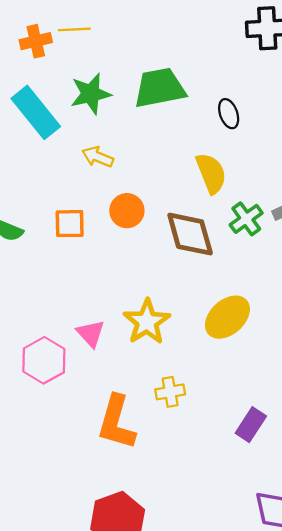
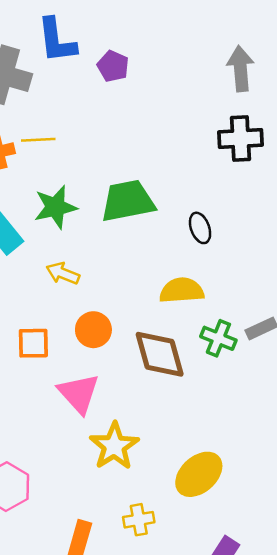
yellow semicircle: (211, 173) -> (182, 290), turned -72
green cross: (246, 219) -> (218, 338), turned -32
yellow ellipse: (227, 317) -> (199, 474), moved
pink triangle: (91, 333) -> (79, 393), moved, size x1.4

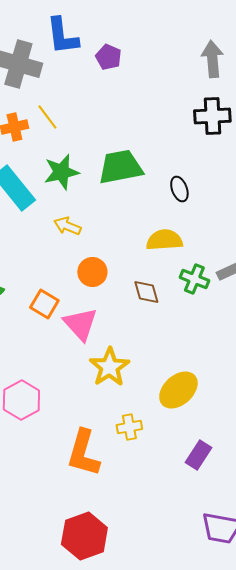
yellow line: (38, 140) -> (47, 117), turned 56
orange square: (33, 343) -> (44, 304), moved, turned 32
brown diamond: (160, 354) -> (146, 292), size x0.6

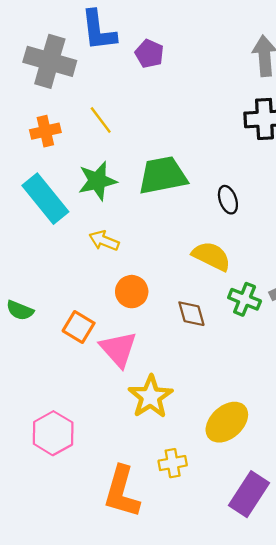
yellow line: (47, 117) -> (101, 120), moved
yellow semicircle: (164, 240) -> (211, 256), turned 30
purple rectangle: (198, 455) -> (249, 494), size x1.4

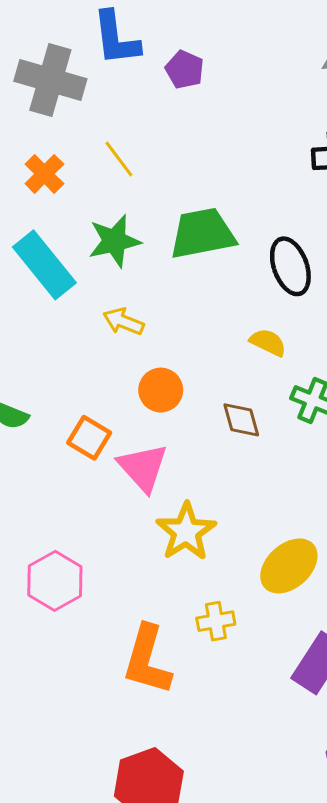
orange cross: (45, 131) -> (44, 174), turned -32
black ellipse: (228, 200) -> (290, 266), size x1.5
yellow semicircle: (211, 256) -> (268, 342), size x0.7

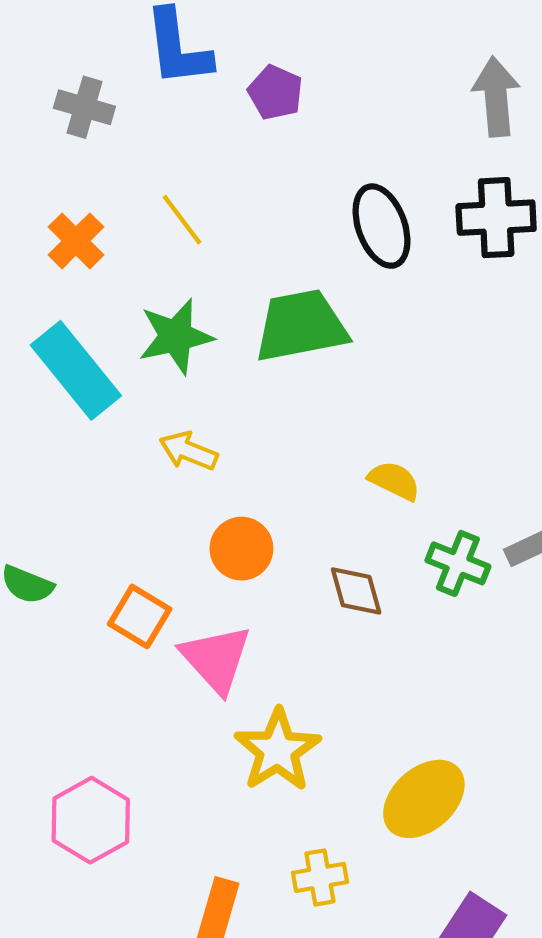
gray cross: (50, 80) -> (84, 107), size x0.6
black ellipse: (290, 266) -> (382, 226), moved

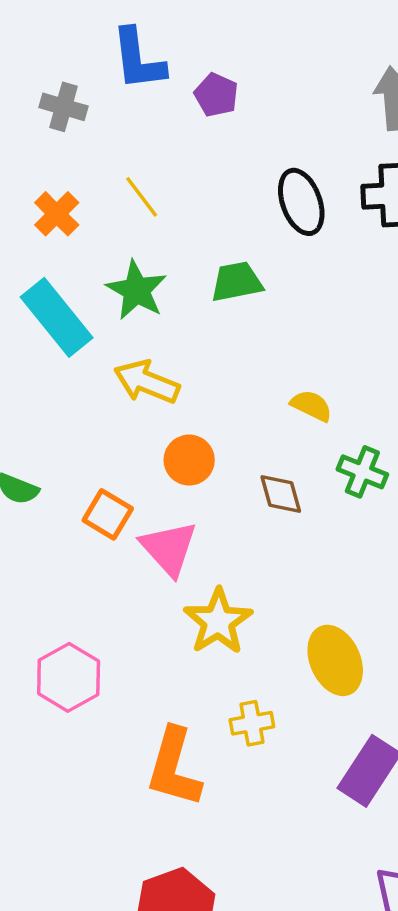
green trapezoid: (301, 326) -> (237, 282), size x0.7
green star: (176, 336) -> (137, 290), turned -30
yellow arrow: (188, 451) -> (147, 382), size x1.4
yellow ellipse: (424, 799) -> (335, 660), turned -72

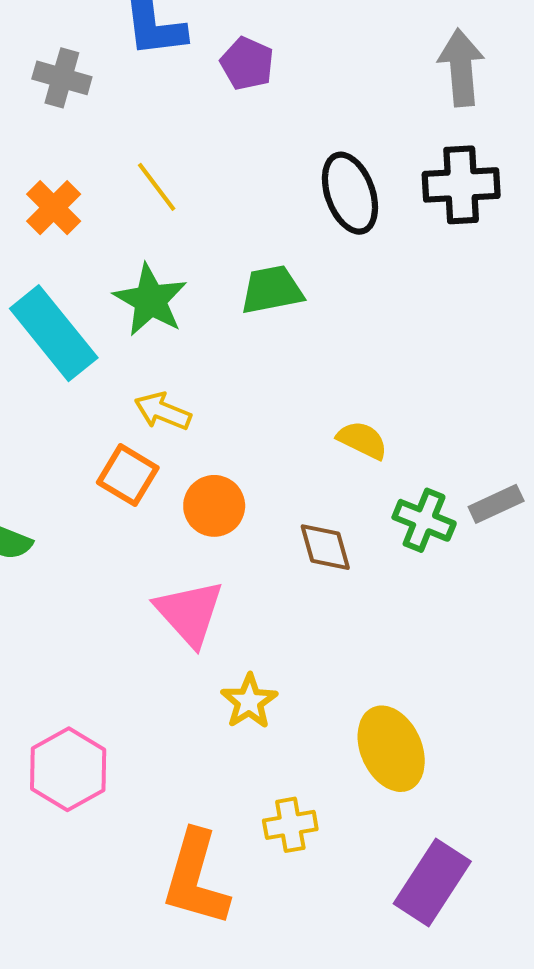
yellow arrow: (147, 382) -> (163, 411), size x0.7
orange square: (108, 514) -> (128, 475), moved
yellow star: (218, 621) -> (249, 701), size x0.7

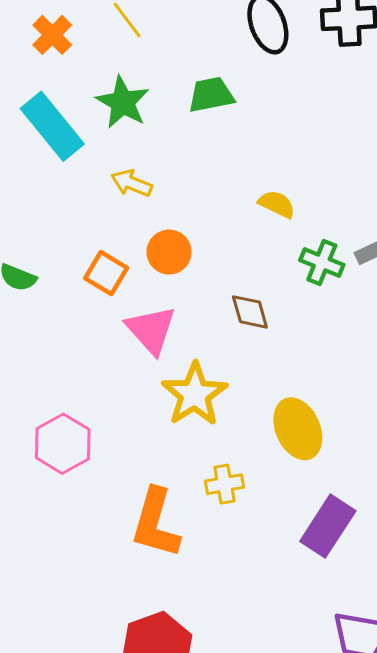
orange square: (128, 475) -> (106, 273), moved
brown diamond: (325, 547) -> (250, 312), moved
yellow star: (249, 701) -> (195, 394), size x1.6

